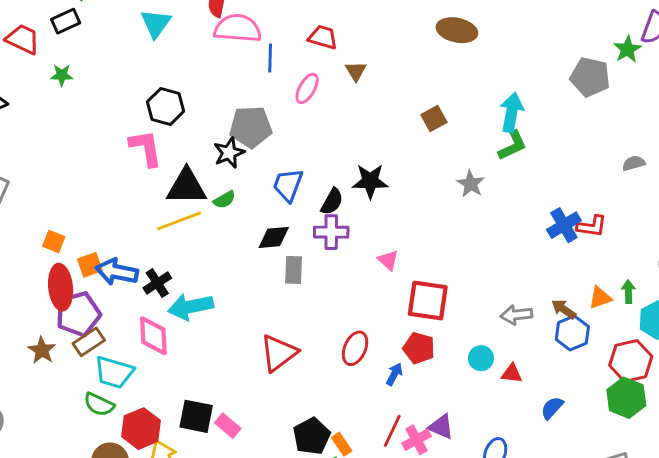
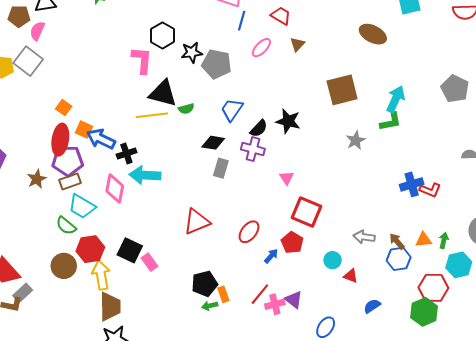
brown square: (434, 118) -> (342, 90), size x1.8
black star: (229, 153) -> (192, 53), moved
orange square: (90, 265) -> (84, 130), turned 30

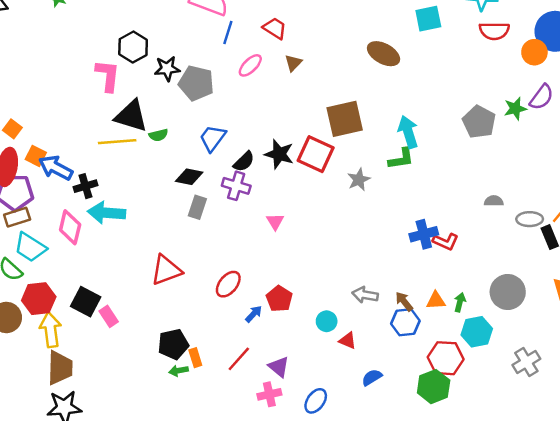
cyan arrow: (396, 99) -> (408, 132), turned -44
red square: (306, 212) -> (316, 154), moved
pink cross: (275, 304) -> (269, 394), moved

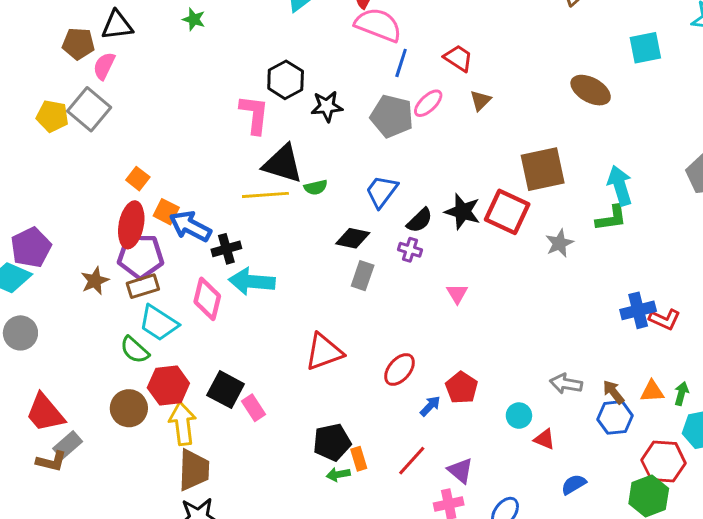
gray pentagon: (196, 83) -> (392, 116), moved
purple cross: (236, 186) -> (410, 250), size x0.7

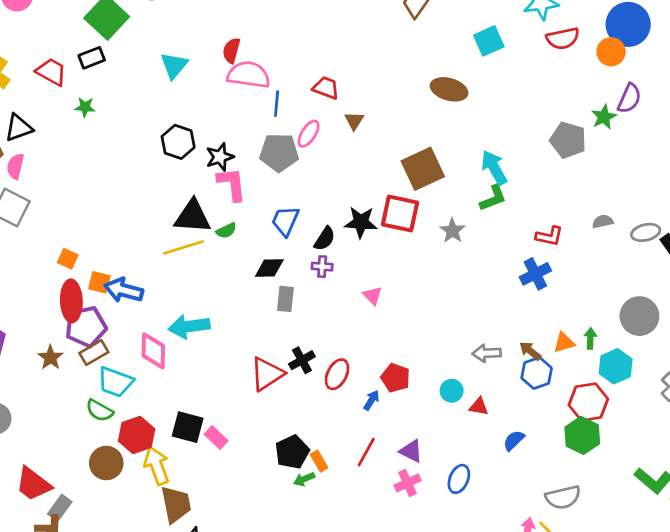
pink L-shape: (254, 114) -> (232, 184), moved
black cross: (226, 249) -> (302, 360), moved
red L-shape: (665, 319) -> (549, 236), moved

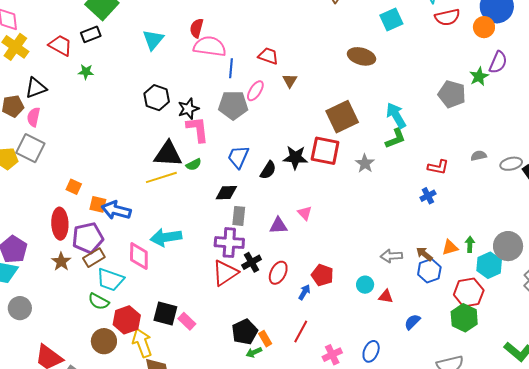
purple cross: (322, 267) -> (229, 243), moved, size x1.8
blue cross: (535, 274) -> (428, 196), size x0.7
red ellipse: (71, 301) -> (60, 224), moved
gray circle: (639, 316) -> (508, 246), moved
purple triangle: (411, 451) -> (278, 226), moved, turned -30

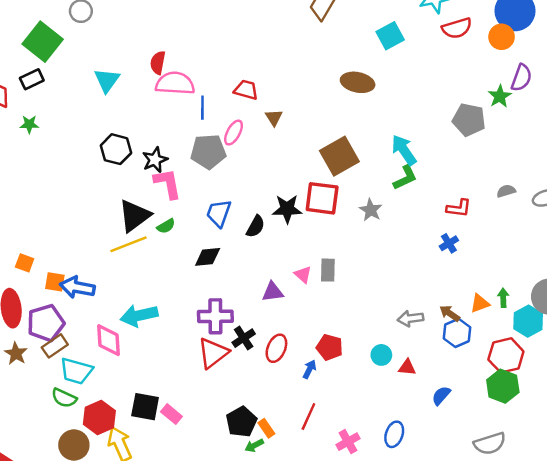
black triangle: (168, 154) -> (134, 216), turned -36
gray rectangle: (239, 216) -> (328, 270), moved

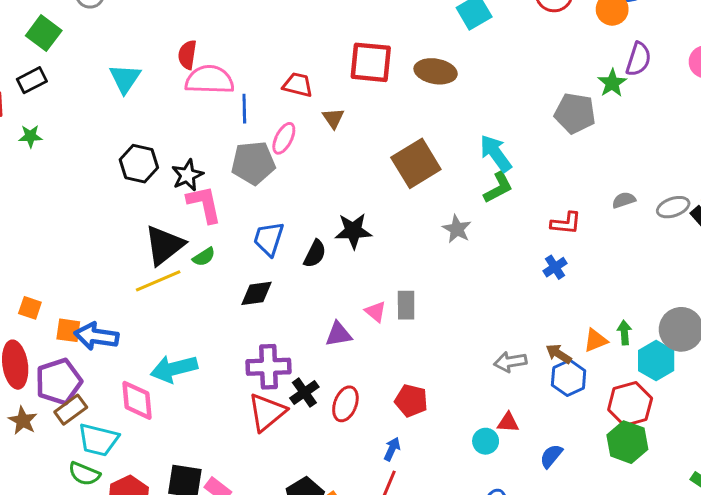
green square: (43, 42) -> (44, 33), size x0.7
red square: (322, 198) -> (371, 62), moved
cyan circle: (381, 355) -> (486, 441), moved
blue arrow: (309, 369) -> (392, 449), moved

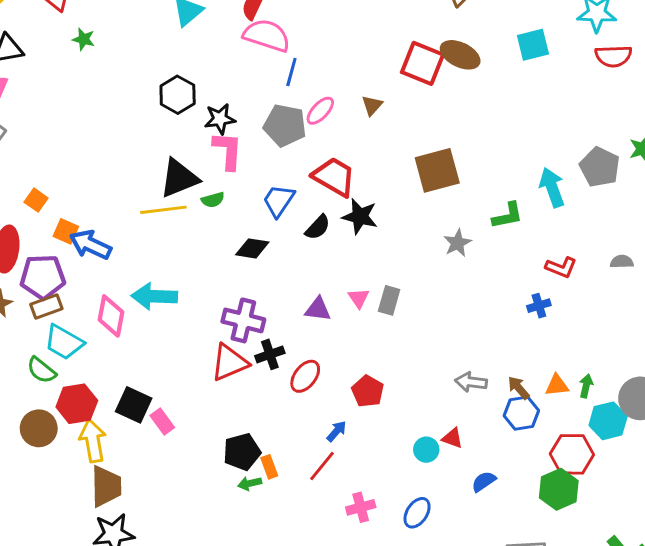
brown ellipse: (436, 71) -> (460, 55), moved
red trapezoid: (298, 85) -> (334, 177), moved, size x1.5
cyan arrow: (496, 153) -> (552, 187), moved

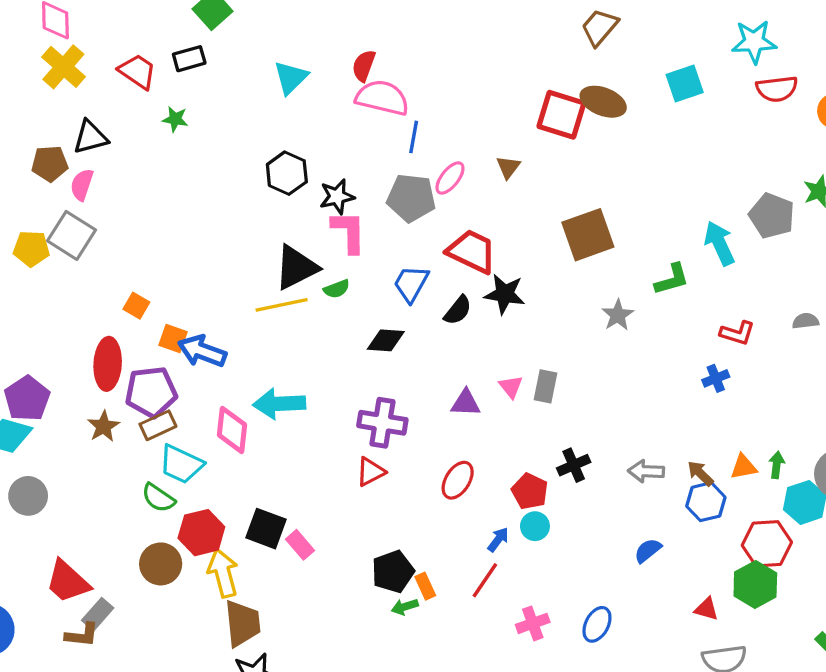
black cross: (270, 354) -> (574, 465), moved
red triangle: (229, 363) -> (371, 472), size x0.7
red triangle: (452, 438) -> (706, 609), moved
cyan circle: (426, 450) -> (535, 526), moved
blue semicircle: (484, 481) -> (648, 551), moved

